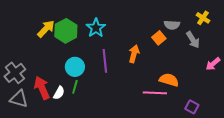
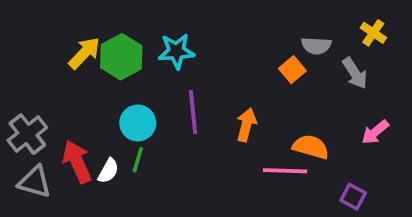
cyan star: (96, 28) -> (176, 51), turned 30
orange arrow: (134, 54) -> (246, 125), moved
pink arrow: (213, 64) -> (375, 132), moved

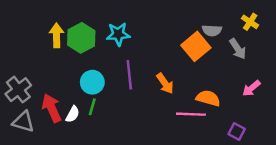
yellow arrow: (84, 53) -> (57, 35), turned -45
orange square: (292, 70) -> (196, 46), size x1.6
orange arrow: (246, 125) -> (165, 83), turned 130

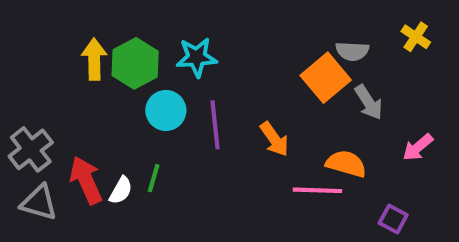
gray arrow: (238, 49) -> (369, 102), moved
cyan circle: (92, 82) -> (166, 110), moved

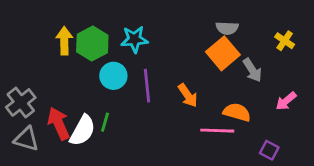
yellow cross: (416, 37) -> (285, 41), moved
gray semicircle: (352, 51) -> (227, 28), moved
white semicircle: (121, 190) -> (83, 131), size x1.6

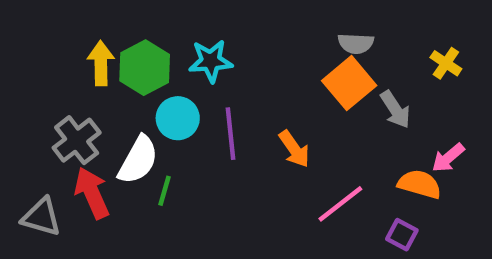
gray cross: (21, 102) -> (77, 140), moved
orange semicircle: (237, 112) -> (420, 184), moved
white semicircle: (83, 131) -> (138, 160), moved
pink line: (217, 131) -> (340, 204), turned -40
purple square: (269, 150) -> (402, 235), moved

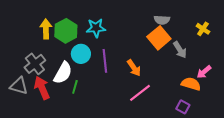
pink line: (340, 204) -> (140, 93), moved
gray triangle: (41, 217) -> (19, 86), moved

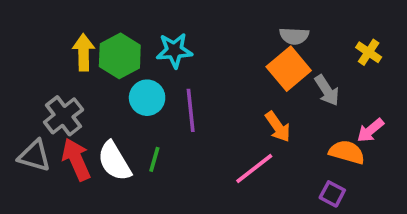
orange arrow: (134, 68) -> (278, 127), moved
white semicircle: (63, 73) -> (114, 161), moved, turned 120
green line: (75, 87) -> (154, 159), moved

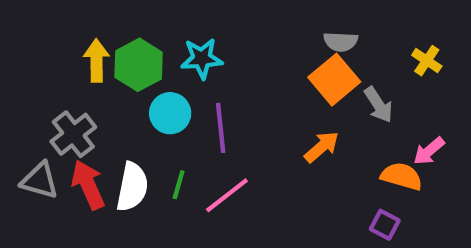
orange arrow: (278, 127) -> (322, 147), turned -96
white semicircle: (114, 161) -> (132, 187), turned -138
pink line: (254, 168) -> (227, 195), moved

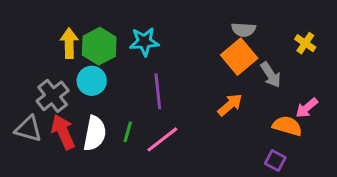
cyan circle: (170, 113) -> (92, 81), moved

